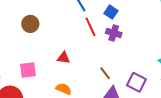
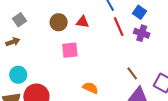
red triangle: (64, 58) -> (83, 22), moved
pink square: (28, 70) -> (70, 50), moved

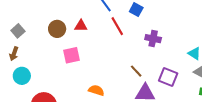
purple cross: (142, 33) -> (153, 39), moved
brown arrow: (13, 42) -> (14, 54), turned 136
cyan circle: (18, 75) -> (22, 76), moved

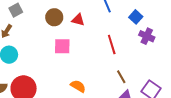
red line: (117, 26) -> (112, 45), moved
purple cross: (153, 39) -> (147, 36), moved

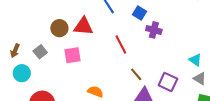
gray square: (16, 10) -> (40, 52), moved
red triangle: (78, 20) -> (83, 26), size x1.5

